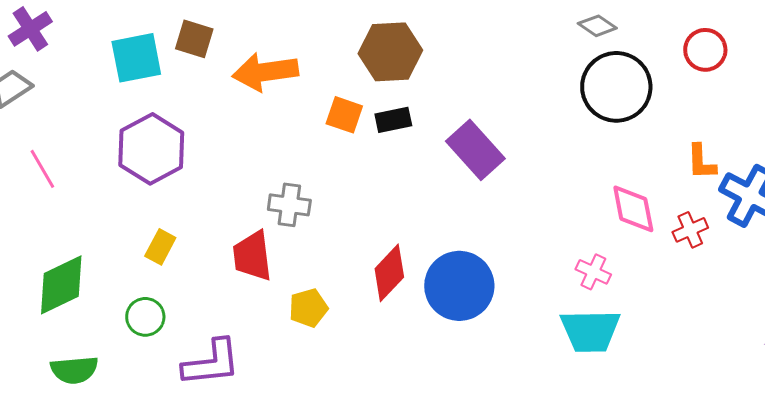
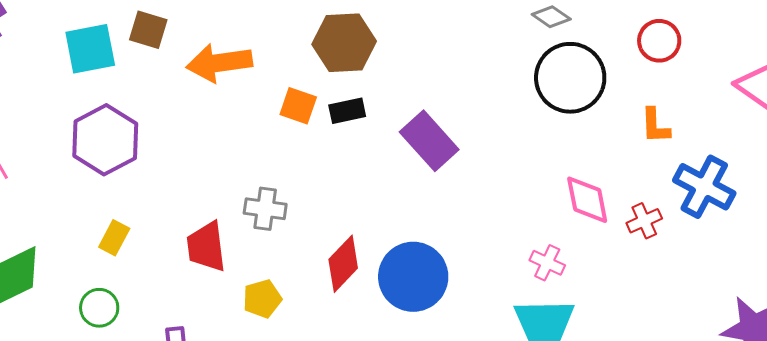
orange L-shape: (701, 162) -> (655, 126), moved
gray cross: (289, 205) -> (265, 209), moved

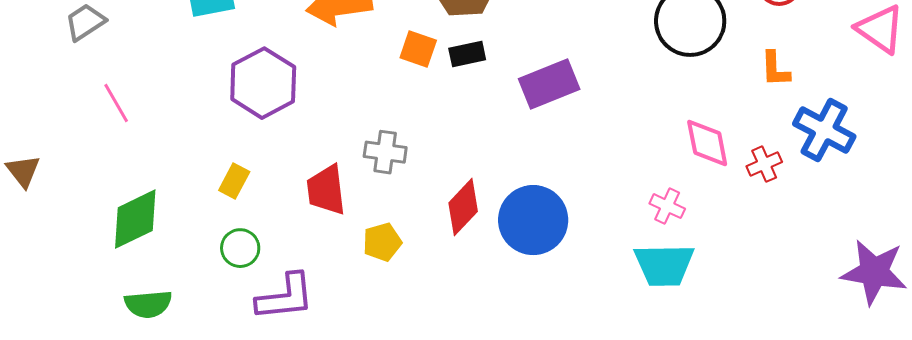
purple hexagon: (105, 140) -> (263, 83), moved
purple rectangle: (429, 141) -> (549, 84), turned -70
green circle: (99, 308) -> (240, 248), moved

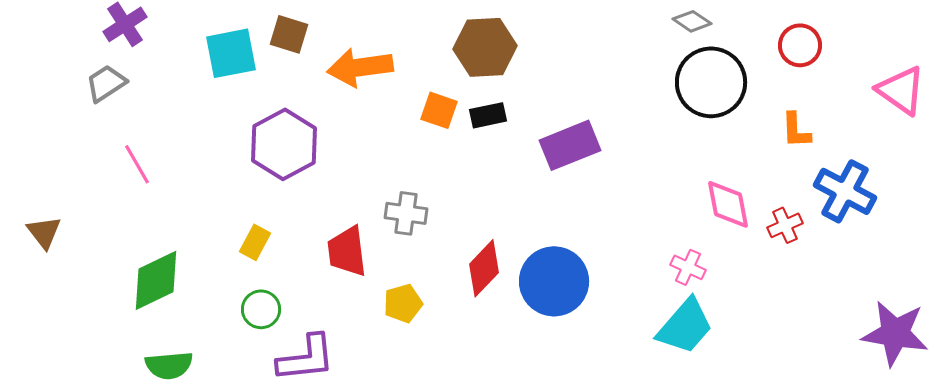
cyan trapezoid: (664, 265) -> (685, 326), turned -48

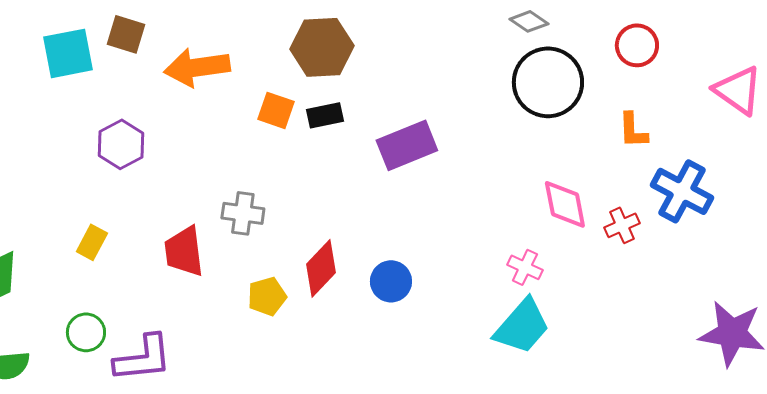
purple hexagon: (284, 144) -> (121, 144), size x0.7
blue circle: (554, 281) -> (391, 281), size x0.6
yellow pentagon: (403, 303) -> (267, 296), moved
green circle: (261, 309) -> (86, 332), moved

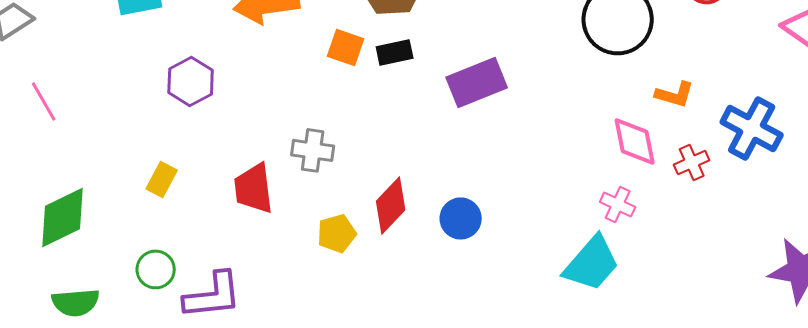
orange L-shape: (633, 130) -> (675, 94), moved, turned -72
pink cross: (525, 267) -> (618, 204), moved

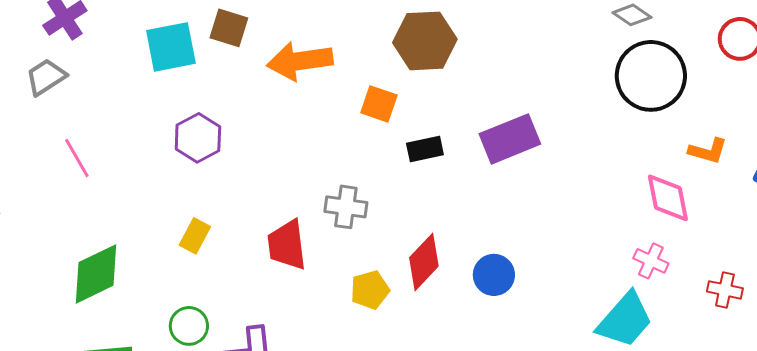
black rectangle: (395, 52) -> (425, 149), moved
purple hexagon: (191, 81) -> (198, 138), moved
red cross: (692, 162) -> (725, 290), moved, turned 36

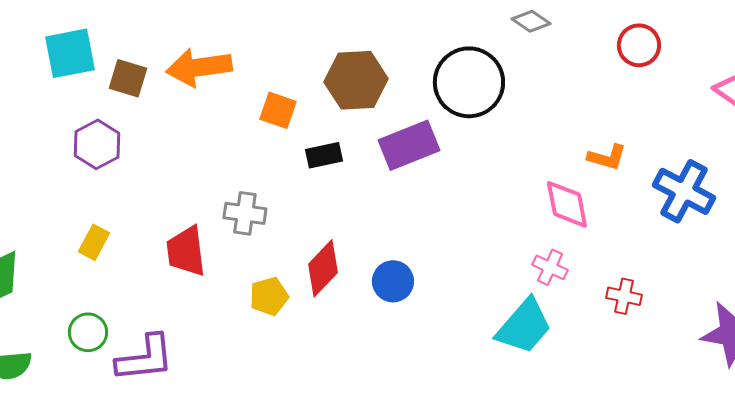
brown square: (229, 28) -> (128, 78), moved
brown hexagon: (425, 41) -> (356, 80), moved
black circle: (651, 76) -> (469, 82), moved

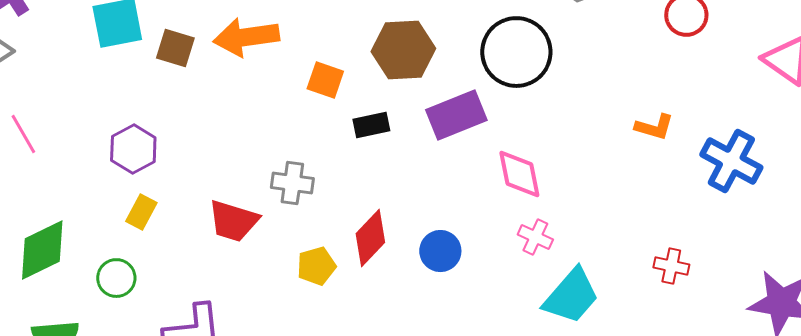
purple hexagon: (97, 144) -> (133, 149), moved
pink diamond: (567, 204) -> (519, 174), moved
red trapezoid: (186, 251) -> (233, 221), turned -66
pink cross: (550, 267) -> (535, 237), moved
green circle: (88, 332) -> (116, 278), moved

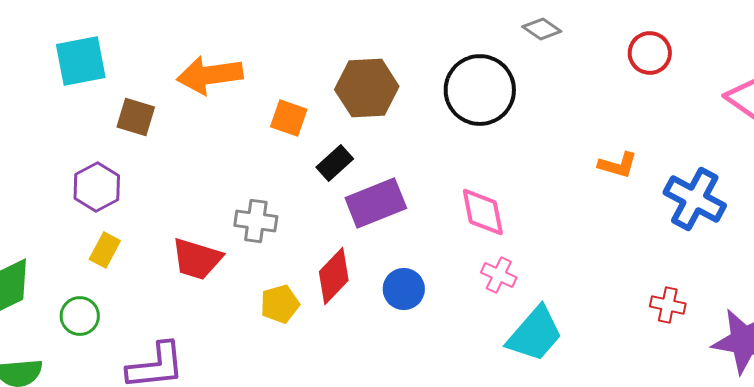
brown square: (175, 48) -> (136, 117), moved
purple rectangle: (456, 115) -> (376, 203), moved
black rectangle: (371, 125) -> (335, 163), turned -30
red cross: (671, 266) -> (668, 305), moved

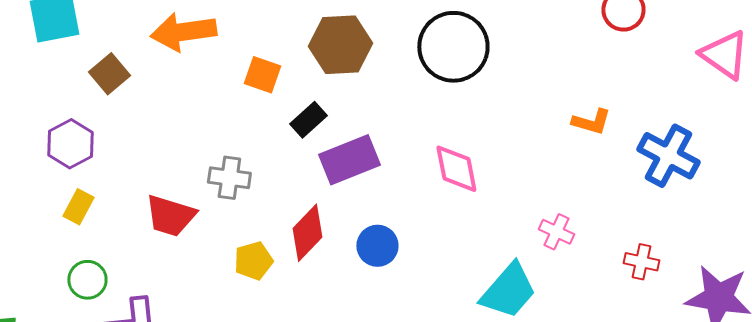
brown square: (136, 117) -> (109, 74), turned 33
pink cross: (499, 275) -> (556, 232), moved
green circle: (80, 316) -> (87, 280), moved

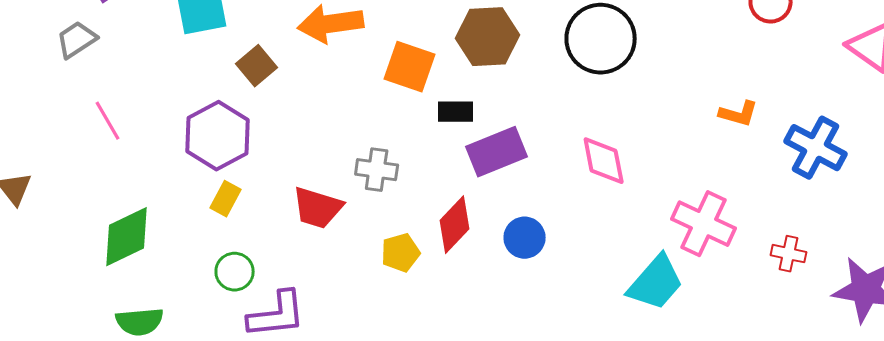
orange square: (262, 75) -> (410, 67), size x1.4
black rectangle: (308, 120) -> (456, 112), turned 42
purple hexagon: (70, 144) -> (218, 136), size x1.4
pink cross: (556, 232) -> (704, 224), size x1.8

